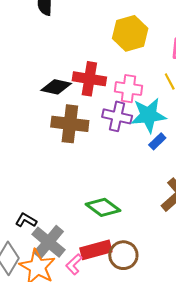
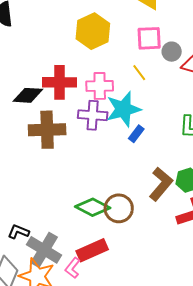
brown circle: (123, 255) -> (119, 208), moved

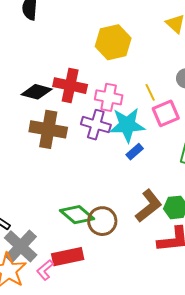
pink square: (149, 38) -> (166, 113), moved, turned -32

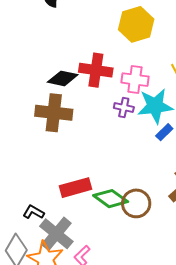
purple cross: (96, 125) -> (124, 107), size x0.7
brown cross: (48, 129) -> (54, 113), moved
red rectangle: (68, 257) -> (76, 188), moved

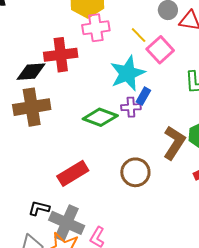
pink cross: (135, 80) -> (96, 28), moved
purple cross: (124, 107) -> (131, 107), moved
green diamond: (111, 199) -> (100, 117), moved

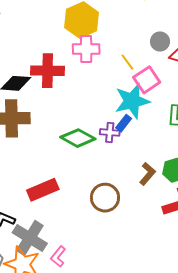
cyan star: (128, 73) -> (132, 101), moved
brown L-shape: (174, 143) -> (148, 174), size x0.7

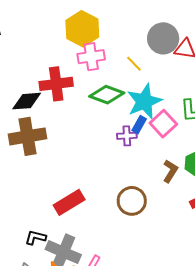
gray circle: (160, 41) -> (163, 38), size x1.6
pink square: (147, 80) -> (163, 124), moved
green diamond: (78, 138) -> (107, 95), moved

